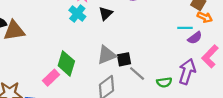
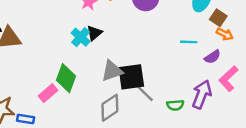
cyan cross: (77, 13) -> (81, 37), moved
black triangle: (106, 14) -> (94, 33), moved
cyan line: (185, 28) -> (189, 42), moved
black square: (124, 59) -> (131, 77), size x1.6

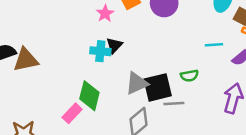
cyan cross: (81, 37) -> (100, 51), turned -30
gray line: (145, 94) -> (174, 104), turned -42
green semicircle: (175, 105) -> (189, 76), moved

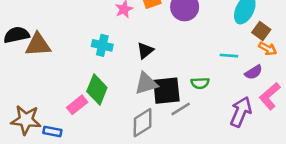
black triangle: (114, 45) -> (145, 51), moved
cyan cross: (100, 51) -> (102, 45), moved
gray line: (174, 104) -> (181, 109), turned -36

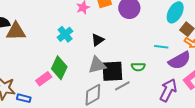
cyan cross: (102, 45) -> (65, 34), turned 35
purple semicircle: (254, 72) -> (179, 60), size x1.6

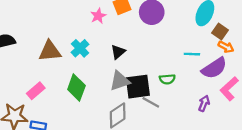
brown triangle: (16, 31) -> (50, 51), moved
pink rectangle: (44, 79) -> (36, 91), moved
gray line: (122, 86) -> (151, 102), turned 63
purple arrow: (168, 90) -> (204, 103), size x0.6

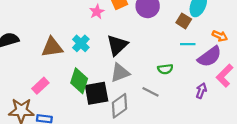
brown square: (220, 31) -> (184, 21), moved
black triangle: (118, 52) -> (117, 45), size x1.5
black square: (138, 87) -> (97, 93), moved

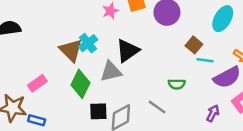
brown square: (184, 21) -> (194, 45), moved
brown triangle: (52, 47) -> (71, 50), moved, turned 45
gray triangle: (120, 73) -> (111, 71), moved
black square: (97, 93) -> (98, 111), moved, size x0.7

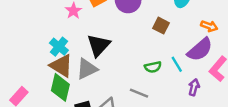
brown triangle: (71, 50) -> (61, 66), moved
cyan line: (205, 60) -> (177, 64), moved, turned 63

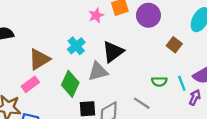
brown triangle: (61, 66) -> (39, 59), moved, turned 45
purple arrow: (194, 87) -> (195, 97), moved

